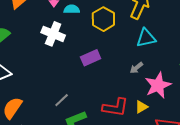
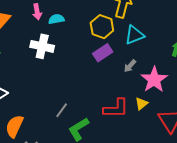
yellow hexagon: (103, 19) -> (102, 27), moved
purple rectangle: (91, 58) -> (103, 53), moved

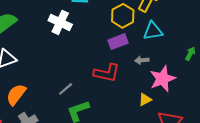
gray arrow: (130, 66) -> (142, 60), turned 32
red L-shape: (116, 108) -> (107, 73), moved

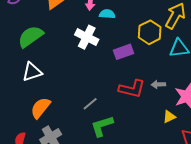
purple rectangle: (118, 42) -> (123, 52), moved
gray arrow: (142, 60) -> (158, 84), moved

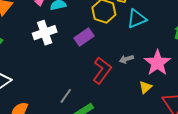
white cross: (87, 37) -> (45, 33), turned -30
red L-shape: (132, 89) -> (102, 70), turned -52

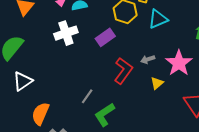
yellow triangle: (145, 87) -> (157, 83), moved

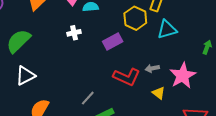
white cross: (66, 33) -> (74, 33), size x0.6
red L-shape: (123, 71) -> (127, 77), turned 72
yellow triangle: (157, 83) -> (159, 93), turned -48

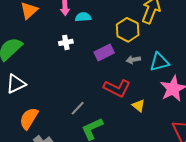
cyan triangle: (167, 29) -> (159, 62), moved
gray arrow: (152, 68) -> (133, 60), moved
yellow triangle: (159, 93) -> (139, 106), moved

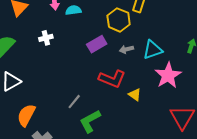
white cross: (66, 42) -> (46, 38), moved

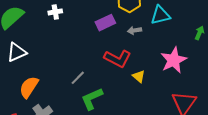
cyan triangle: (153, 50) -> (160, 15), moved

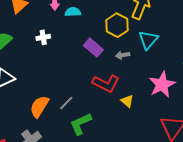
cyan triangle: (160, 15) -> (148, 40), turned -35
purple rectangle: (105, 23) -> (93, 48), turned 66
orange semicircle: (29, 87) -> (39, 106), moved

